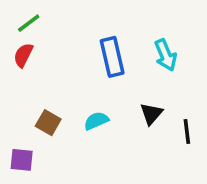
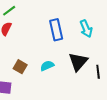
black triangle: (151, 114) -> (78, 62), size x1.5

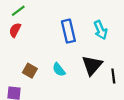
cyan semicircle: (47, 66) -> (59, 70), turned -104

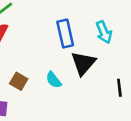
black triangle: (92, 65) -> (83, 63), moved

